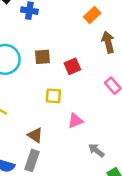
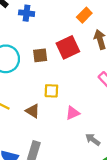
red square: (72, 66) -> (68, 47), moved, size x1.5
brown triangle: (35, 135) -> (33, 111), moved

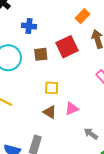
blue cross: (27, 13) -> (29, 26), moved
brown triangle: (33, 111) -> (50, 112), moved

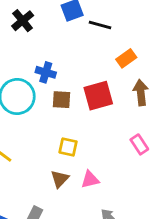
blue cross: (29, 26) -> (46, 72), moved
brown triangle: (50, 112) -> (60, 179), turned 32

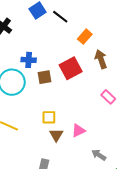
black line: (100, 25) -> (60, 17), turned 35
yellow square: (68, 147) -> (49, 117), moved

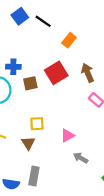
brown arrow: (101, 59) -> (88, 73), moved
brown triangle: (56, 135) -> (28, 143), moved
gray arrow: (99, 155) -> (81, 158), moved

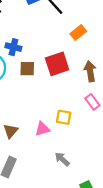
yellow square: (37, 124) -> (64, 117), moved
pink triangle: (67, 136) -> (42, 129), moved

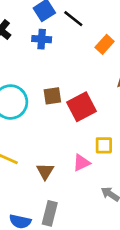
blue cross: (13, 47) -> (42, 39), moved
red square: (57, 64) -> (82, 107), moved

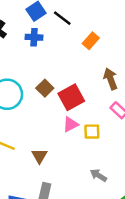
brown square: (52, 96) -> (45, 88), turned -35
pink triangle: (81, 163) -> (71, 124), moved

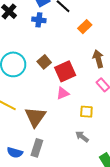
yellow square: (92, 132) -> (86, 112), moved
brown triangle: (39, 156) -> (35, 117), size x1.6

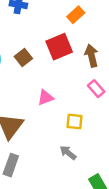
red square: (65, 71) -> (59, 47), moved

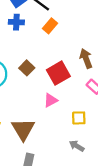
orange rectangle: (76, 15) -> (50, 26), moved
red square: (59, 47) -> (58, 73), moved

